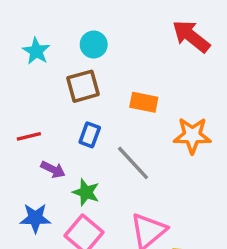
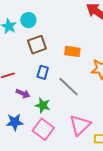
cyan circle: (94, 45) -> (28, 20), moved

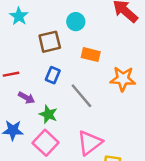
cyan circle: (28, 20) -> (76, 22), moved

